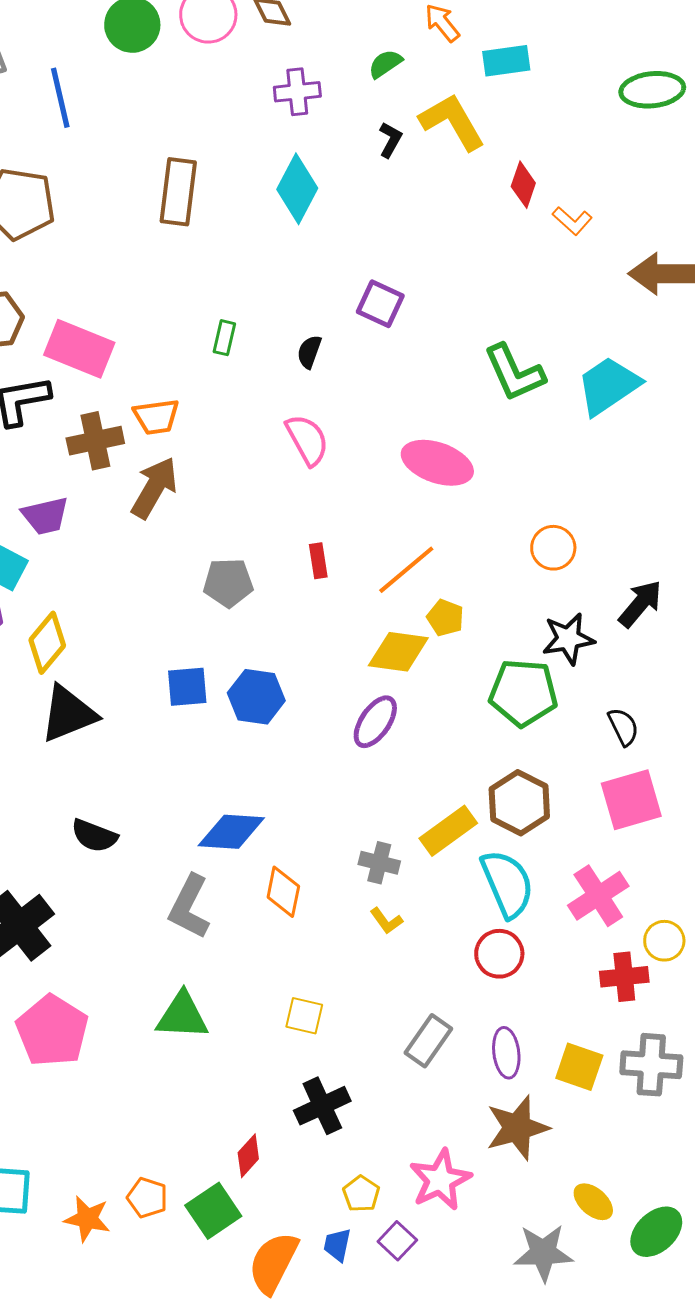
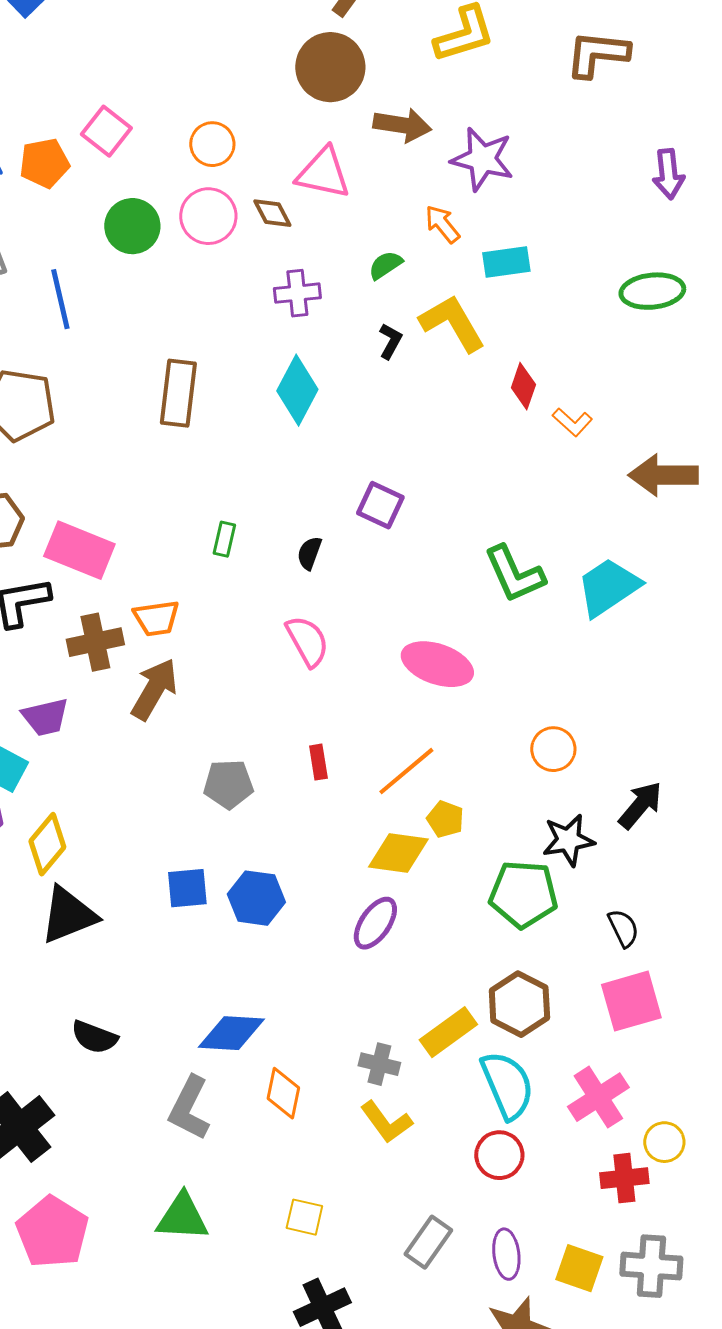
yellow L-shape: (386, 921) -> (386, 1122), size x1.6

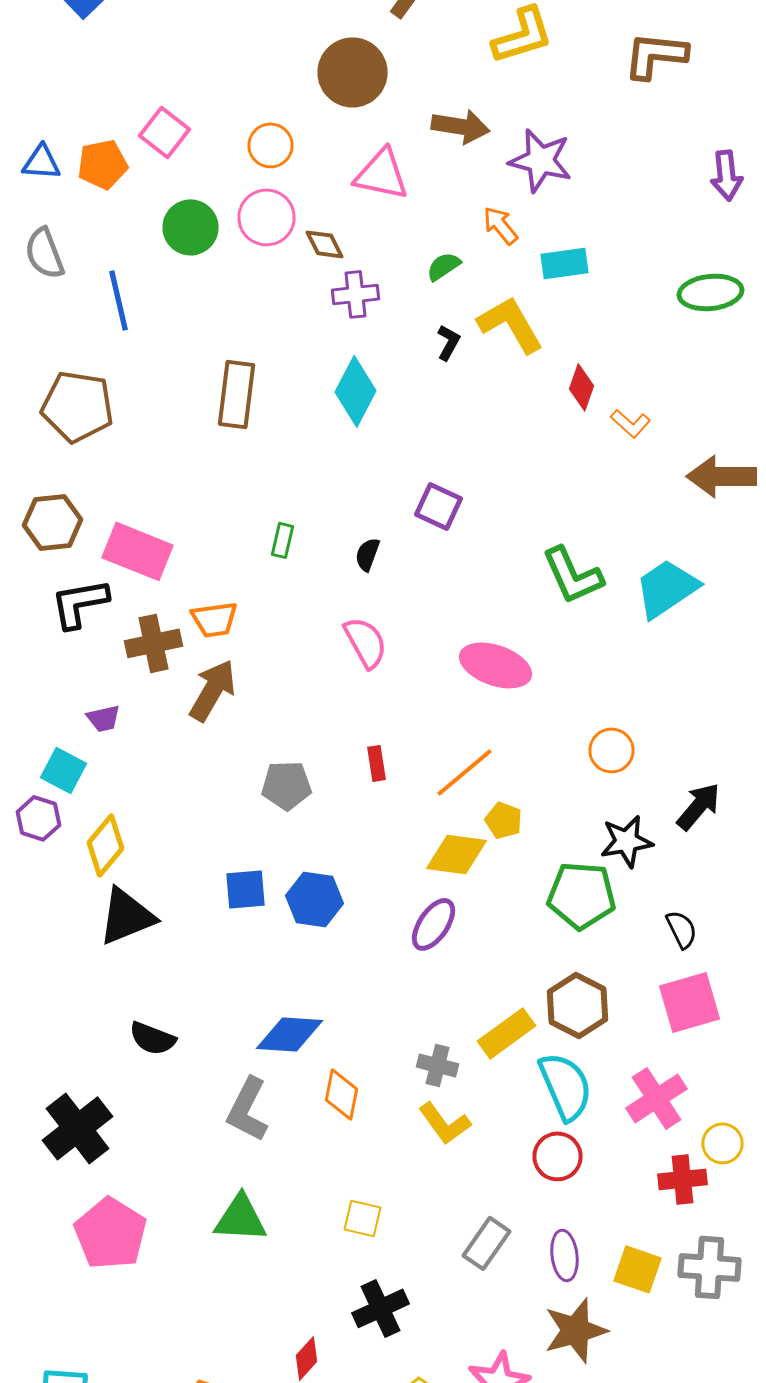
brown circle: (330, 67) -> (352, 72), moved
brown diamond: (272, 213) -> (324, 244), moved
purple trapezoid: (45, 717) -> (104, 718), size x0.7

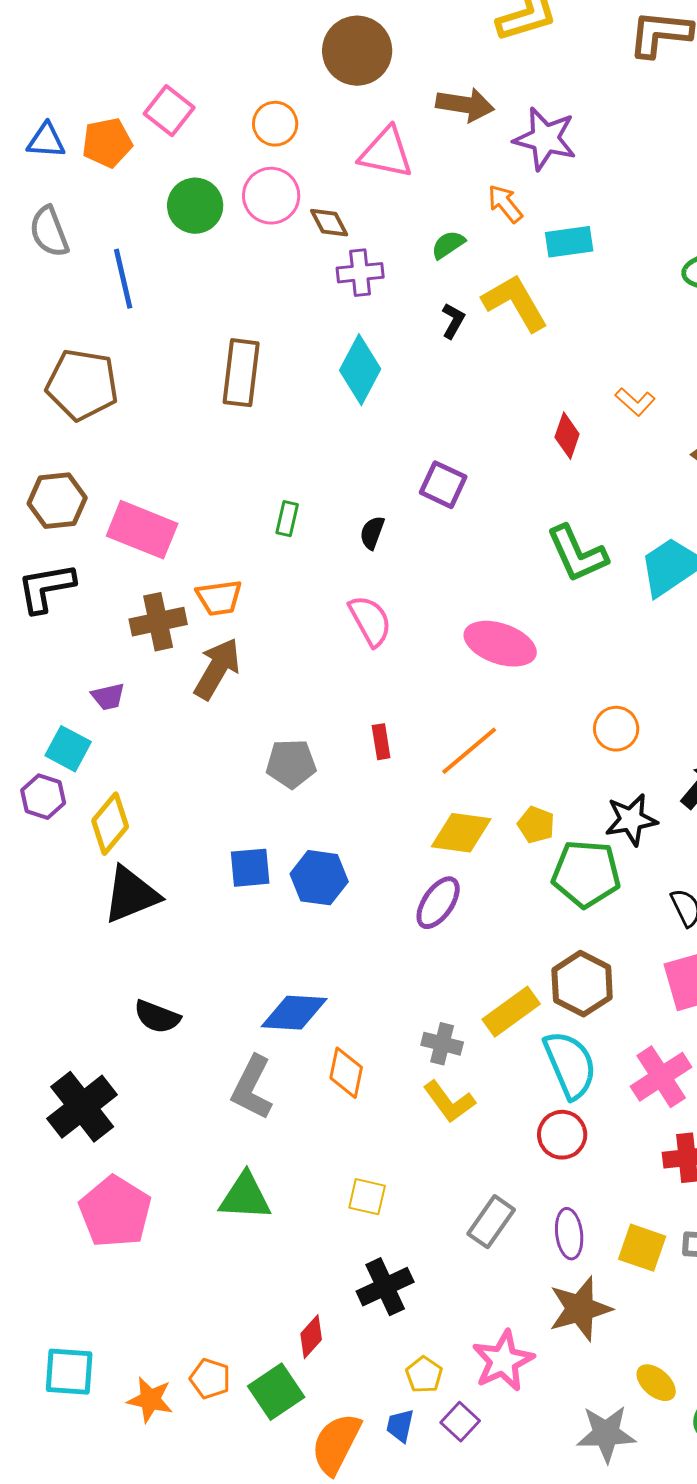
red diamond: (582, 387) -> (567, 436), moved
black L-shape: (80, 603) -> (46, 588), moved
yellow pentagon: (504, 820) -> (536, 825), moved

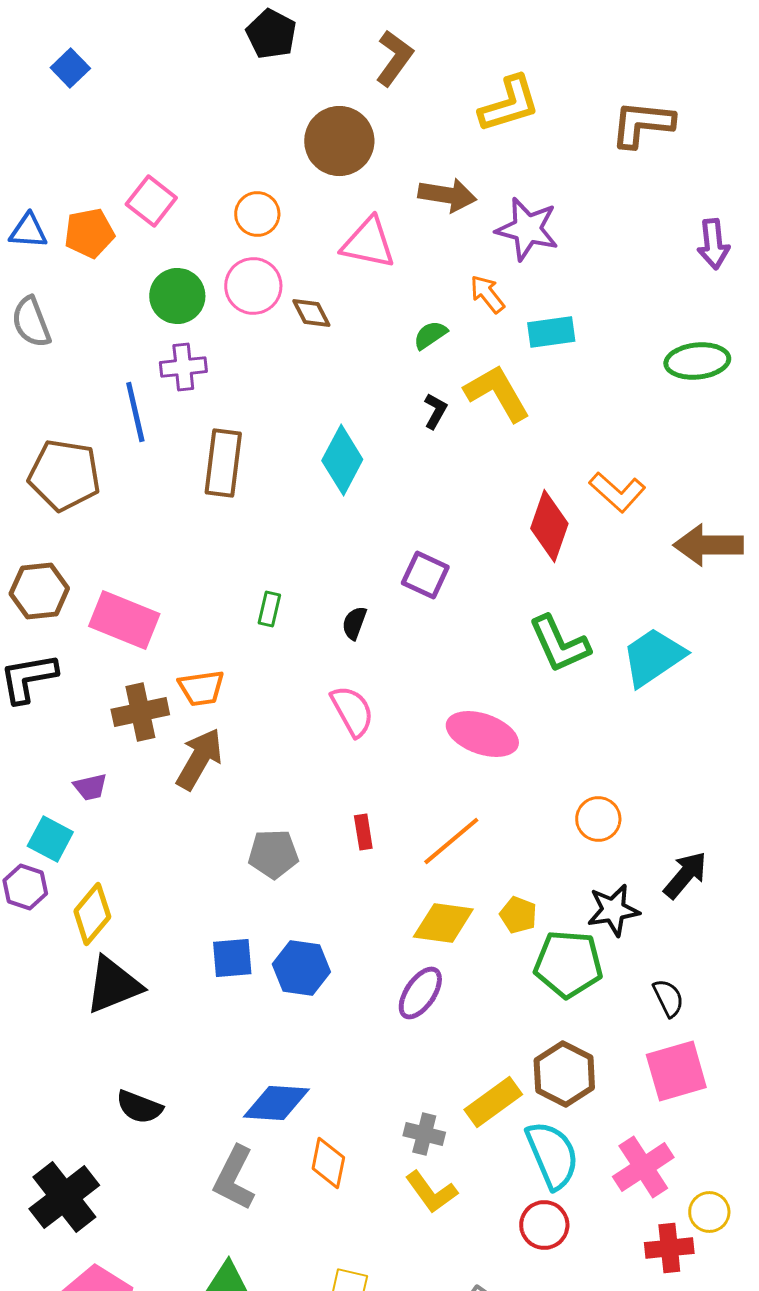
purple cross: (360, 273) -> (183, 367), moved
blue line: (123, 279) -> (135, 412), moved
orange L-shape: (635, 402) -> (617, 492), size x1.4
red diamond: (567, 436) -> (549, 526), size x1.5

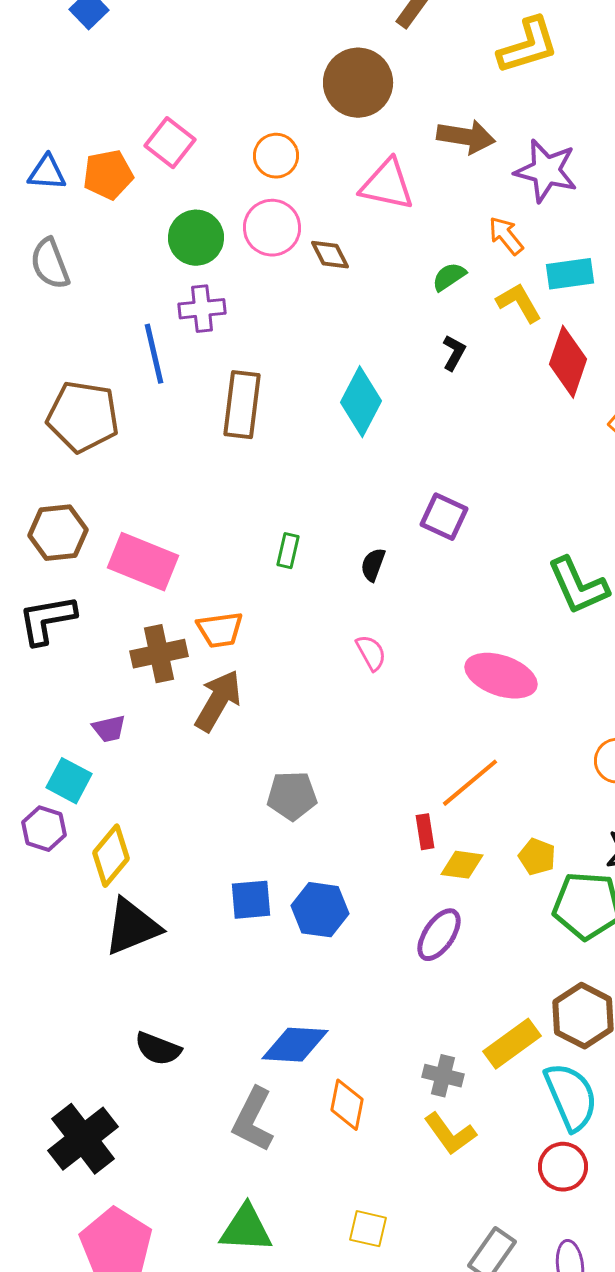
yellow L-shape: (497, 393) -> (519, 303), moved, size x0.7
red diamond: (549, 526) -> (568, 362), moved
pink semicircle: (352, 711) -> (371, 653), size x0.7
red rectangle: (363, 832) -> (425, 832), moved
yellow diamond: (443, 923) -> (462, 865), size x0.7

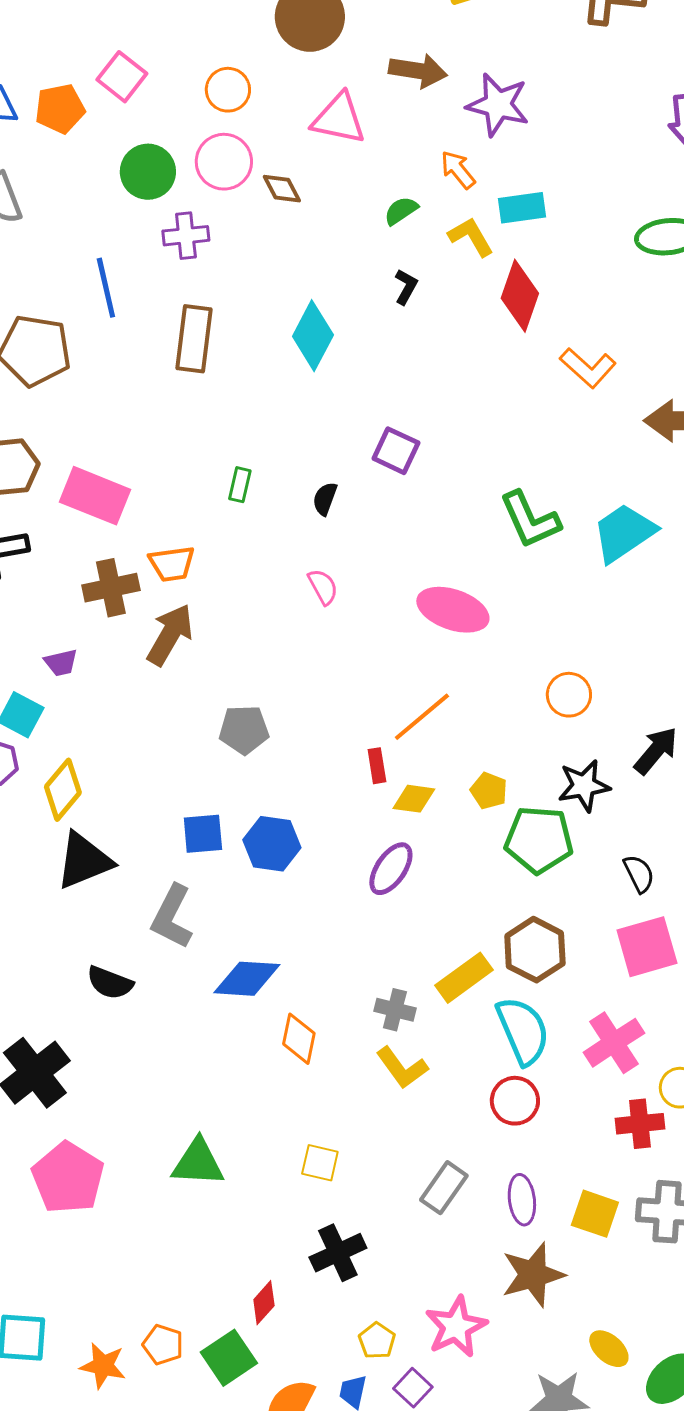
purple cross: (202, 309) -> (186, 236), moved
gray L-shape: (253, 1120) -> (172, 917), moved

